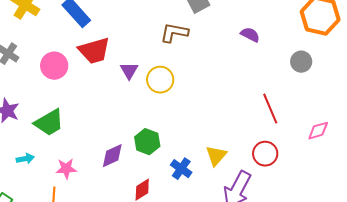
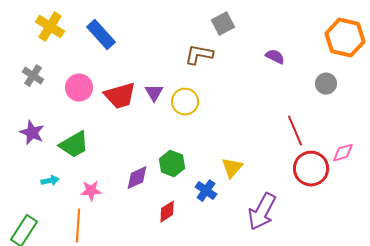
red trapezoid: (94, 51) -> (120, 96), moved
red circle: (265, 154) -> (311, 169), moved, size x1.4
yellow triangle: (216, 156) -> (232, 168), moved

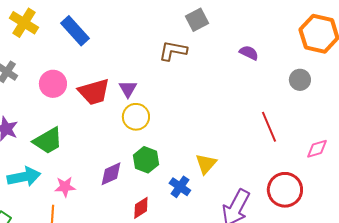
yellow circle: (185, 102) -> (136, 117), moved
red circle: (311, 169) -> (285, 190), moved
cyan arrow: (50, 181) -> (24, 177), size x1.8

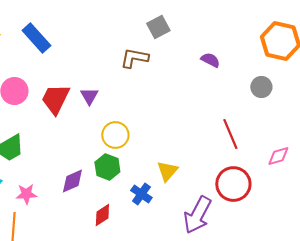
red trapezoid: (94, 92) -> (55, 99), turned 132
yellow circle: (136, 117) -> (115, 135), moved
red circle: (285, 190) -> (233, 184), moved

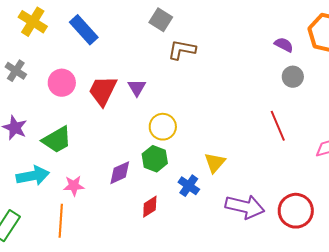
gray square: (158, 27) -> (161, 20), moved, turned -30
purple semicircle: (210, 60) -> (284, 45), moved
gray circle: (261, 87) -> (293, 77), moved
red circle: (233, 184) -> (296, 211), moved
purple arrow: (197, 215) -> (245, 207), turned -105

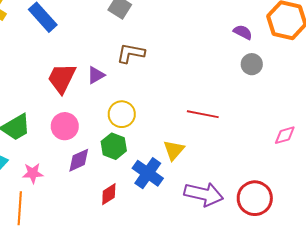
brown L-shape: (182, 50) -> (131, 53), moved
pink circle: (62, 83) -> (65, 126), moved
purple triangle: (137, 88) -> (96, 75), turned 30
red line: (278, 126) -> (203, 114), moved, turned -56
blue cross: (189, 186) -> (148, 173), size x1.4

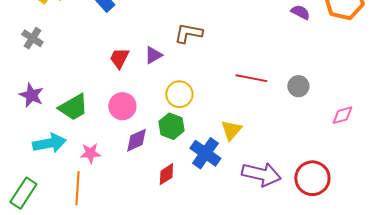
gray circle: (252, 64) -> (298, 86), moved
red trapezoid: (62, 78) -> (119, 58), size x0.7
red line: (203, 114) -> (251, 78), moved

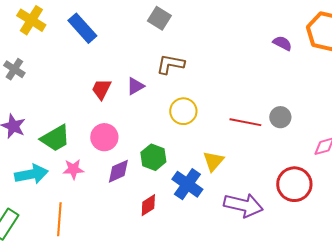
red line: (251, 78) -> (245, 122), moved
yellow circle: (179, 94) -> (183, 111), moved
pink star: (90, 153) -> (73, 169), moved
red circle: (312, 178) -> (294, 184), moved

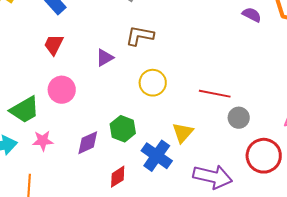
red trapezoid: (101, 89) -> (54, 45), moved
gray circle: (280, 117) -> (239, 118), moved
pink circle: (104, 137) -> (62, 90), moved

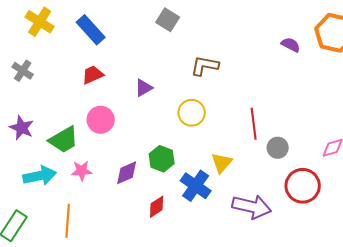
brown L-shape: (140, 36) -> (205, 66), moved
red trapezoid: (54, 45) -> (93, 75), turned 40
red line: (215, 94) -> (254, 124), turned 72

